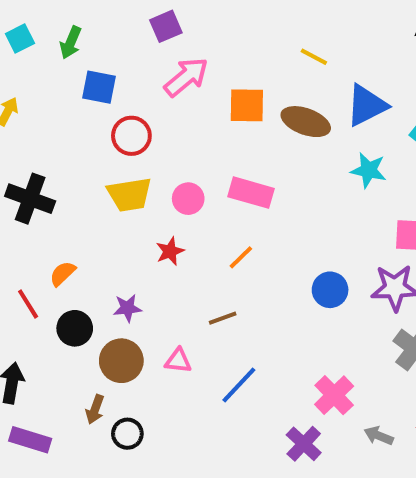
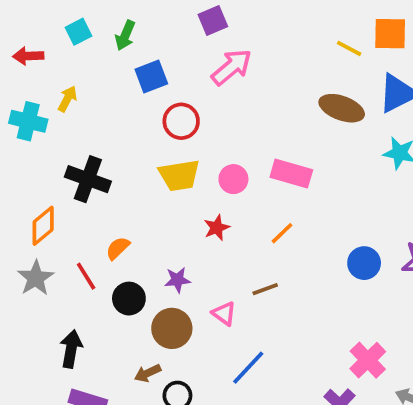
blue square: (99, 87) -> (151, 76), turned -32
orange square: (247, 105) -> (390, 34), moved
pink triangle: (178, 361) -> (224, 313), moved, turned 30
blue line: (239, 385) -> (248, 368), moved
brown arrow: (95, 409) -> (148, 373), turned 45

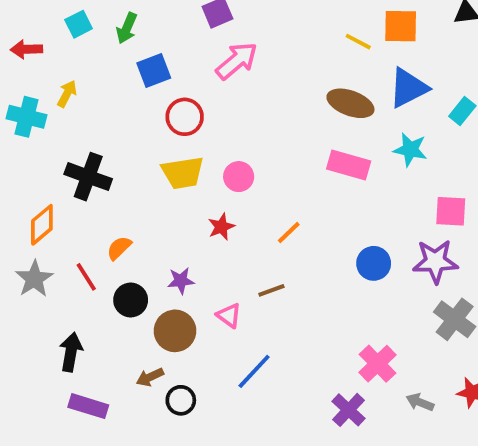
pink rectangle: (291, 174) -> (349, 165), moved

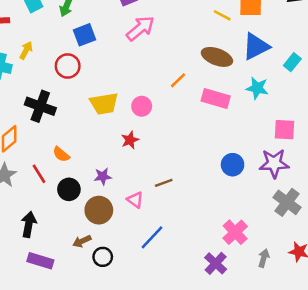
red circle: (185, 117) -> (68, 66), moved
orange line: (289, 233) -> (178, 80), moved
orange semicircle: (119, 248) -> (61, 154), turned -96
gray arrow: (420, 402) -> (264, 258), turned 84

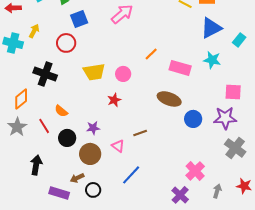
brown ellipse: (217, 57) -> (169, 99), moved
purple rectangle: (40, 261) -> (59, 193), moved

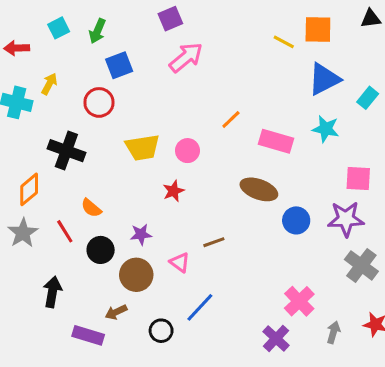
black circle: (93, 190) -> (161, 331), moved

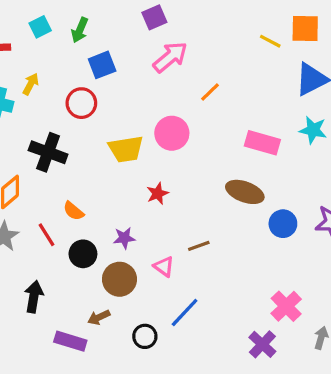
orange line: (231, 120) -> (210, 92), moved
pink circle: (187, 151) -> (172, 133), moved, size x1.4

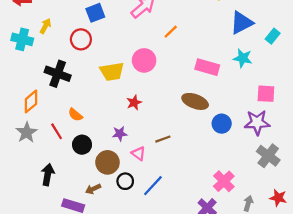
purple star: (124, 238) -> (120, 134), moved
black circle: (145, 336) -> (125, 181), moved

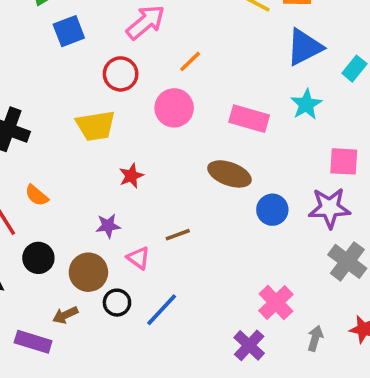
red circle: (81, 39) -> (121, 74), moved
cyan star: (243, 58) -> (306, 104), turned 30
pink circle: (144, 60) -> (174, 108), moved
black circle: (82, 145) -> (38, 258), moved

